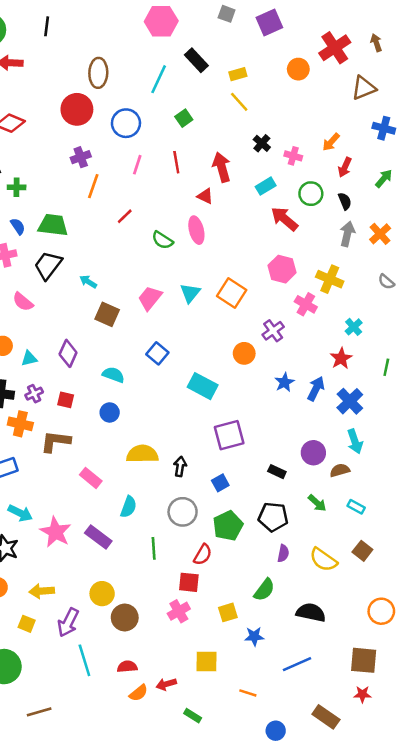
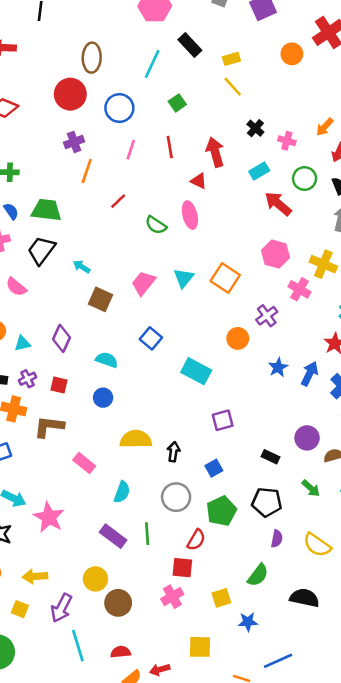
purple square: (229, 435) -> (223, 420), size x0.7
purple rectangle: (98, 537) -> (113, 536), moved
blue line: (297, 664) -> (278, 661), moved

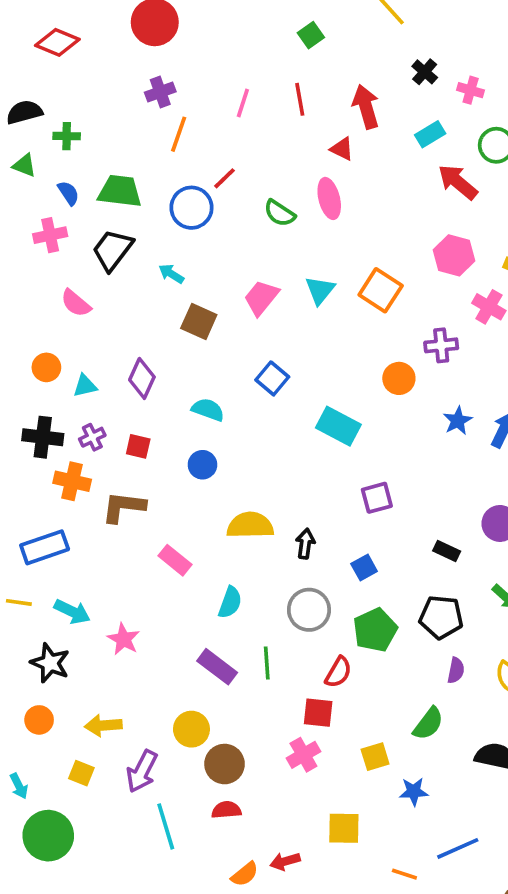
blue circle: (119, 108) -> (191, 208), moved
purple cross: (267, 316) -> (441, 345), turned 30
pink star: (49, 517) -> (124, 639), size x0.7
red semicircle: (121, 652) -> (226, 810), moved

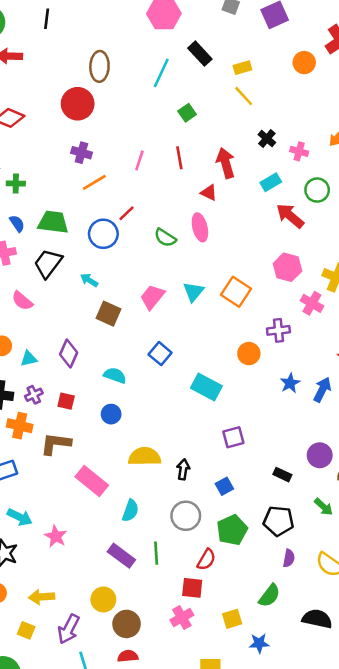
purple cross: (160, 92) -> (81, 153), turned 36
orange line: (179, 134) -> (94, 182), turned 40
pink rectangle: (175, 560) -> (92, 481), size x1.4

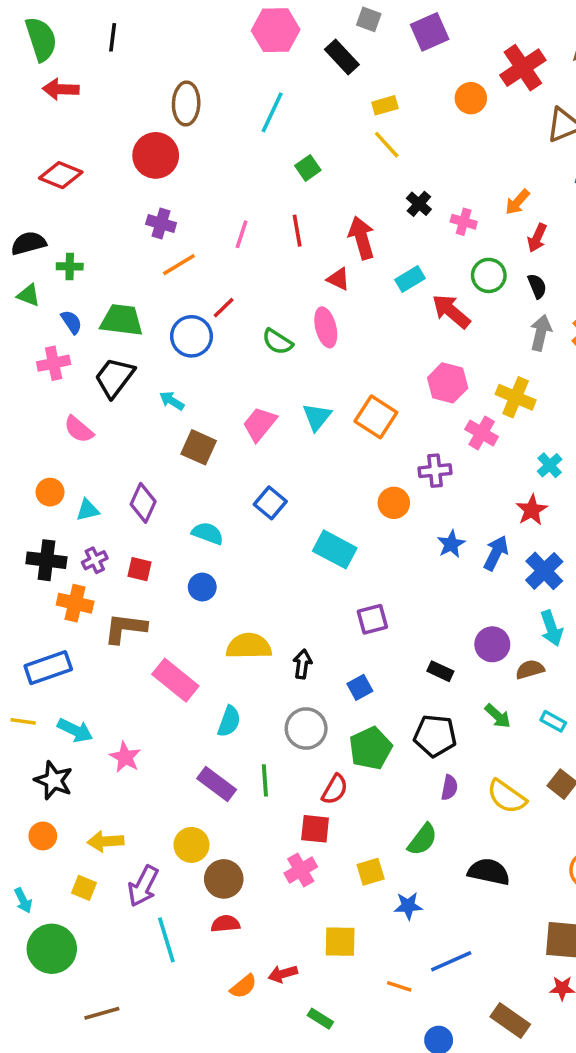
black rectangle: (200, 54) -> (342, 57), moved
cyan rectangle: (271, 182) -> (410, 279), moved

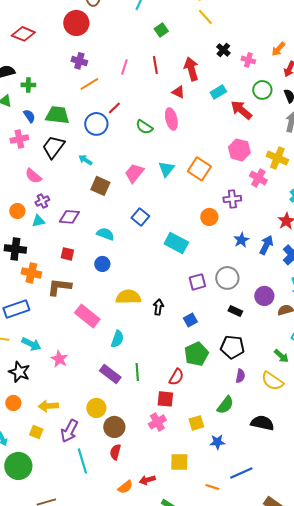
purple diamond: (143, 503) -> (69, 217), turned 70
purple cross: (95, 560) -> (42, 201), moved
green arrow: (498, 716) -> (281, 356), moved
gray circle: (306, 729) -> (227, 278), moved
red semicircle: (226, 924) -> (115, 452), turned -70

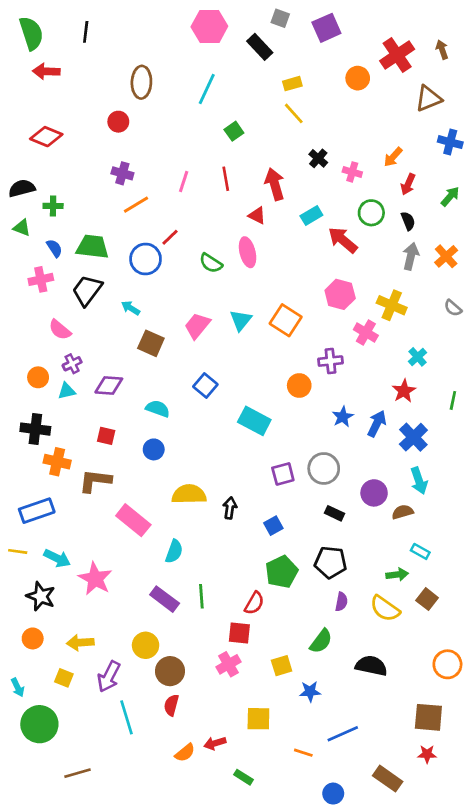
red circle: (76, 23) -> (118, 122), size x0.6
green arrow: (281, 356) -> (397, 575), turned -49
pink star: (59, 359) -> (95, 579), size x1.4

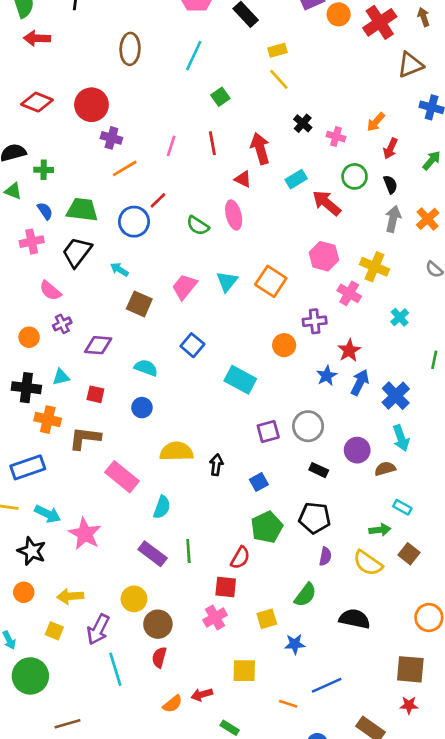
orange circle: (358, 78) -> (339, 14), moved
red circle: (118, 122) -> (91, 105), moved, size x1.6
cyan triangle: (67, 391) -> (61, 377), moved
red star: (404, 391) -> (349, 350), moved

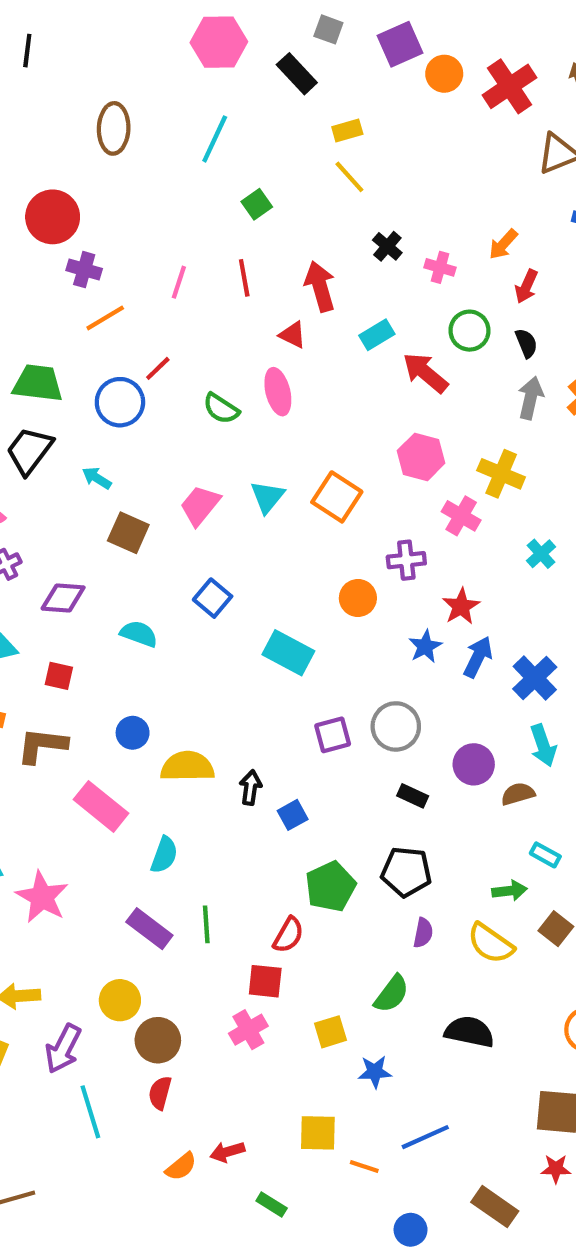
blue circle: (142, 408) -> (133, 733), moved
blue square: (259, 482) -> (293, 815), moved
yellow square: (244, 671) -> (318, 1133), moved

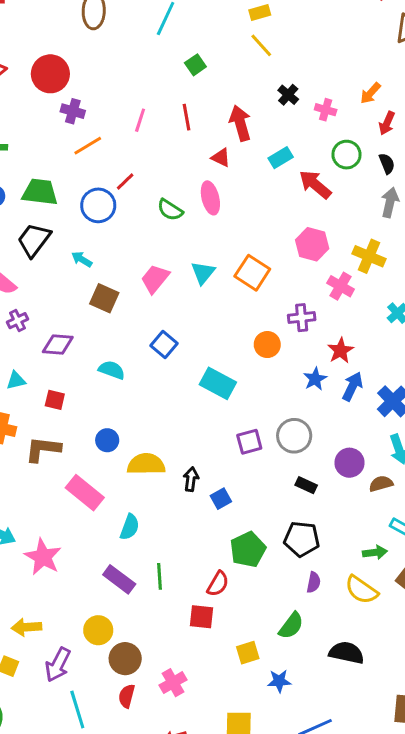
pink cross: (248, 1030) -> (173, 683), moved

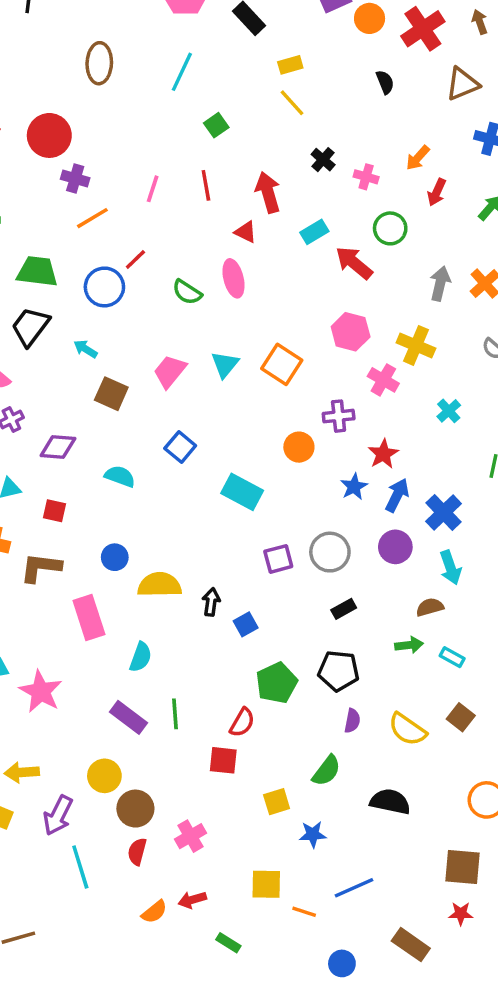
black semicircle: (387, 164) -> (385, 82), moved
purple circle: (349, 463) -> (395, 547), moved
black rectangle: (306, 485) -> (344, 609), turned -54
pink rectangle: (85, 493) -> (89, 617), turned 33
green arrow: (375, 552) -> (409, 645), moved

